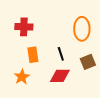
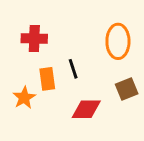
black line: (61, 54) -> (73, 69), moved
orange star: (22, 77) -> (24, 98), moved

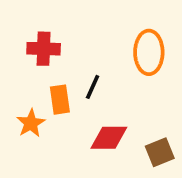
black line: (73, 69) -> (93, 87), turned 42
brown square: (127, 89) -> (160, 152), moved

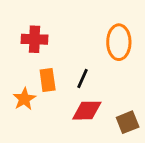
black line: (93, 87) -> (82, 79), moved

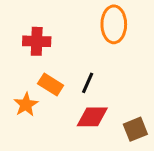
orange ellipse: (119, 42) -> (114, 24), moved
orange rectangle: (48, 80) -> (51, 84), turned -50

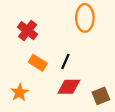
red cross: (37, 41) -> (28, 31), turned 36
orange star: (26, 105) -> (19, 93), moved

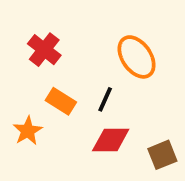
orange ellipse: (85, 18) -> (137, 57), moved, turned -35
orange star: (19, 93) -> (28, 131), moved

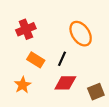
red cross: (44, 50) -> (26, 29), turned 30
orange star: (28, 131) -> (23, 85), moved

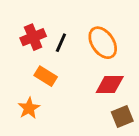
black line: (62, 59) -> (61, 43), moved
red diamond: (65, 83) -> (110, 84), moved

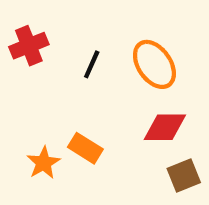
red cross: (33, 37) -> (29, 46), moved
orange rectangle: (46, 76) -> (85, 148), moved

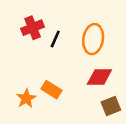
red cross: (29, 46) -> (33, 28), moved
orange ellipse: (154, 64) -> (93, 39), turned 44

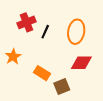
orange star: (26, 98) -> (13, 57), moved
brown square: (111, 106) -> (62, 87), moved

